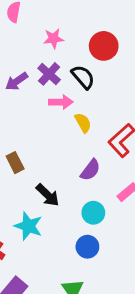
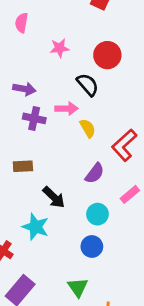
purple cross: (49, 74) -> (34, 118), moved, turned -30
purple arrow: (17, 81) -> (24, 89), turned -135
brown rectangle: (15, 163) -> (23, 166), turned -66

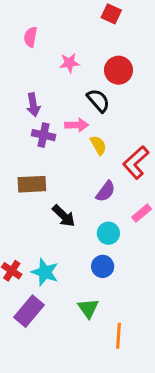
purple arrow: (24, 89) -> (33, 105), turned 70
brown rectangle: (23, 166) -> (32, 184), size x1.4
cyan star: (36, 227) -> (45, 272), moved

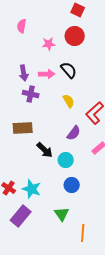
red circle: (118, 70) -> (75, 36), moved
pink arrow: (77, 125) -> (47, 74), moved
cyan circle: (108, 233) -> (66, 160), moved

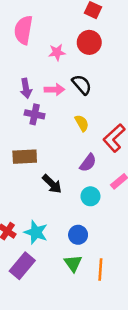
pink semicircle: (22, 26) -> (23, 30), size x1.6
cyan circle: (66, 160) -> (90, 196), moved
blue circle: (72, 185) -> (78, 235), moved
orange line: (83, 233) -> (100, 270), moved

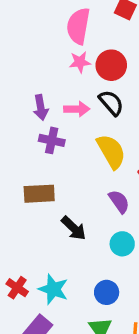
pink semicircle: (23, 30) -> (78, 26), moved
red circle: (89, 42) -> (111, 65), moved
yellow semicircle: (82, 123) -> (111, 151), size x1.6
purple semicircle: (88, 163) -> (119, 202), turned -72

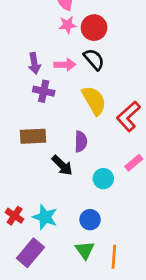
purple semicircle: (119, 202) -> (81, 141), moved, turned 36

